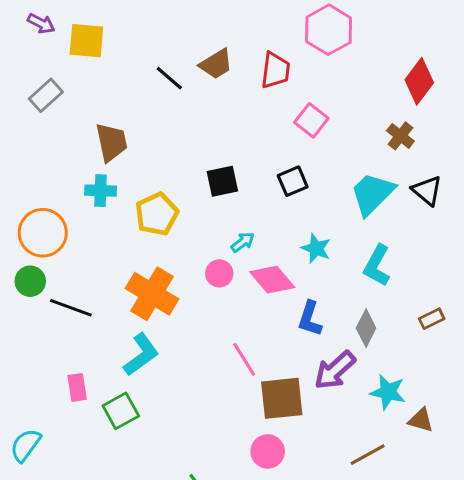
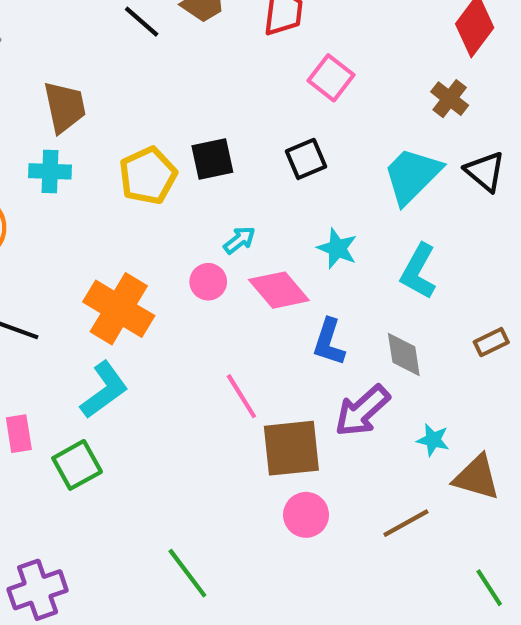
yellow pentagon: (157, 214) -> (148, 176), moved
gray diamond: (366, 328) -> (404, 355), turned -36
cyan star: (388, 392) -> (433, 440), size x0.7
brown triangle: (421, 420) -> (477, 477), size x1.4
pink circle: (268, 451) -> (306, 515), moved

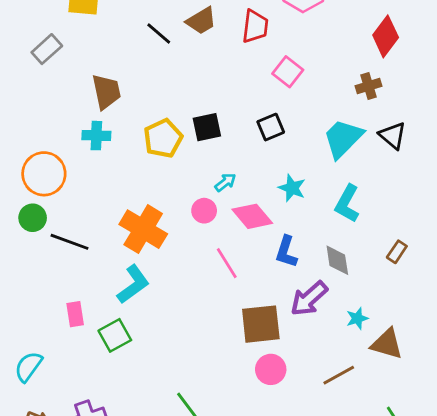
brown cross: (450, 99) -> (369, 86), turned 35
brown rectangle: (491, 342) -> (397, 252), turned -30
pink line: (241, 396) -> (227, 263), moved
cyan star: (433, 440) -> (357, 318), turned -30

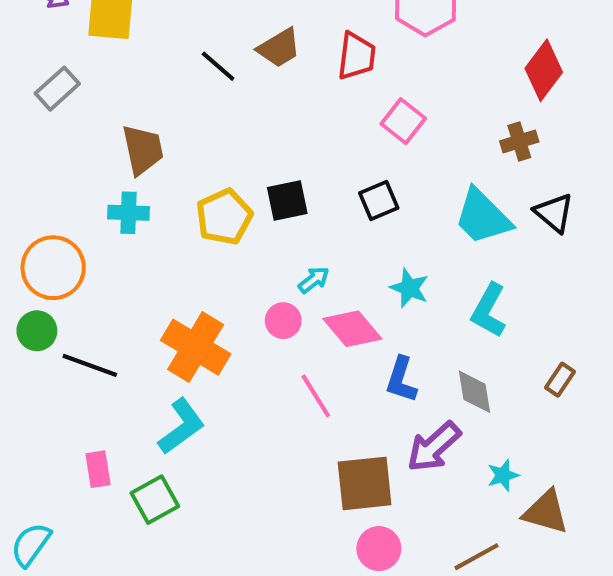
cyan trapezoid: (343, 138) -> (483, 217), turned -90

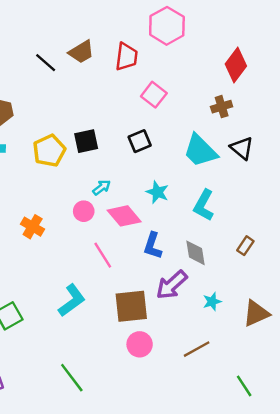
orange cross: (196, 347) -> (33, 227), size x0.6
cyan L-shape: (181, 426) -> (72, 300), moved
brown triangle: (546, 512) -> (256, 313), moved, turned -40

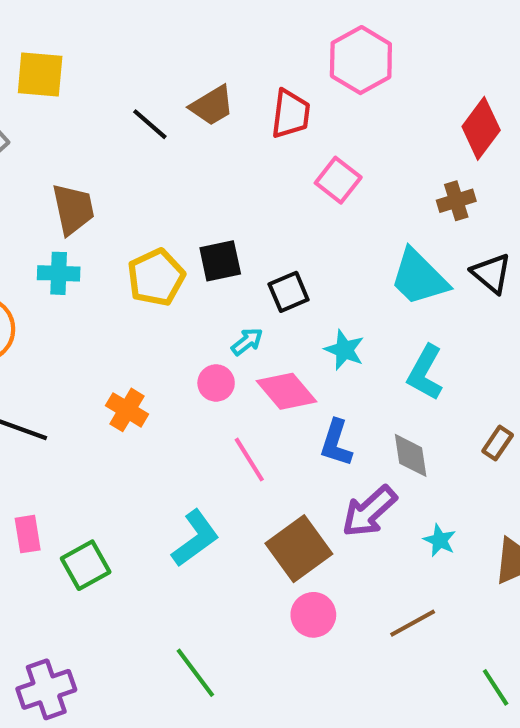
black square: (140, 141) -> (289, 292), moved
cyan star: (212, 302) -> (440, 540), turned -30
brown square: (131, 306) -> (299, 549), turned -30

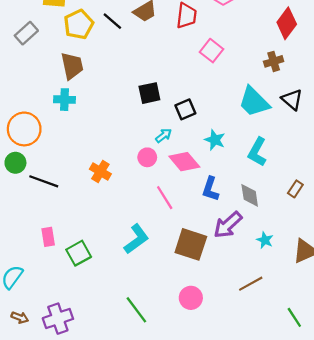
yellow pentagon: (156, 277) -> (79, 24), moved
brown square: (299, 549) -> (191, 244), turned -36
pink circle: (313, 615) -> (191, 298), moved

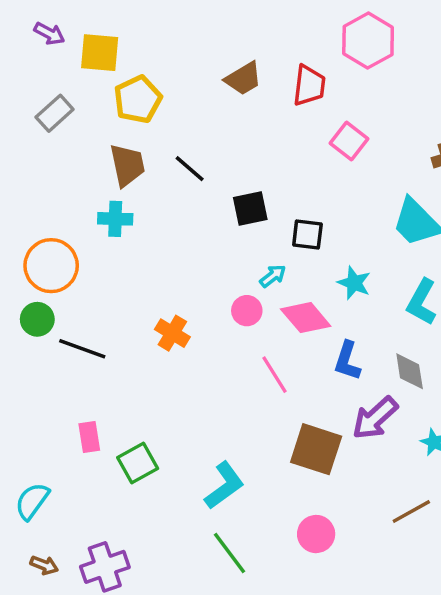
black line: (112, 21) -> (190, 169), moved
black square: (185, 109) -> (307, 234), turned 30
cyan L-shape: (136, 239) -> (224, 486), moved

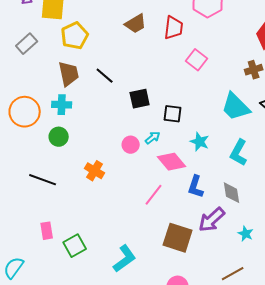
orange circle: (51, 266) -> (25, 112), moved
pink circle: (247, 311) -> (131, 145), moved
green circle: (37, 319) -> (59, 137), moved
pink line: (275, 375) -> (154, 195), turned 70

